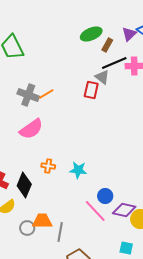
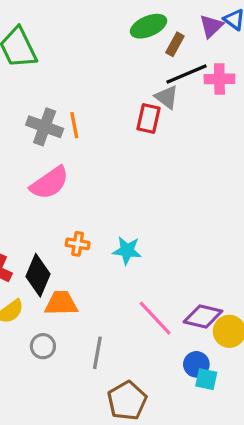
orange line: (46, 94) -> (74, 125), turned -70
blue circle: (105, 196) -> (196, 364), moved
orange trapezoid: (42, 221) -> (61, 303), moved

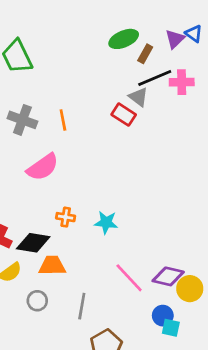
red rectangle: (149, 119) -> (124, 115), turned -70
gray cross: (45, 127) -> (22, 120), moved
black diamond: (38, 275) -> (33, 243), turned 76

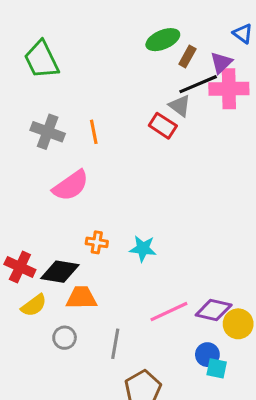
purple triangle: (175, 39) -> (221, 63), moved
pink cross: (182, 82) -> (229, 89), size x1.4
pink line: (129, 278) -> (169, 312), turned -72

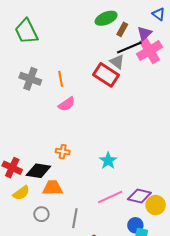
pink cross: (229, 89) -> (149, 51), turned -30
red rectangle: (163, 126) -> (106, 75), size x1.4
pink semicircle: (71, 186) -> (67, 104), moved, size x0.7
cyan star: (143, 249) -> (108, 161), moved, turned 30

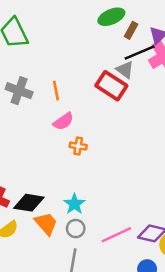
orange cross: (63, 152) -> (78, 146), moved
cyan star: (108, 161) -> (74, 204), moved
orange trapezoid: (53, 188) -> (46, 224), turned 50
gray circle: (41, 214) -> (76, 229), moved

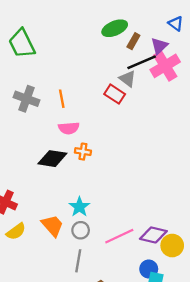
red rectangle: (111, 86) -> (115, 94), size x0.7
pink semicircle: (63, 121) -> (69, 128), turned 30
black diamond: (29, 203) -> (52, 159), moved

